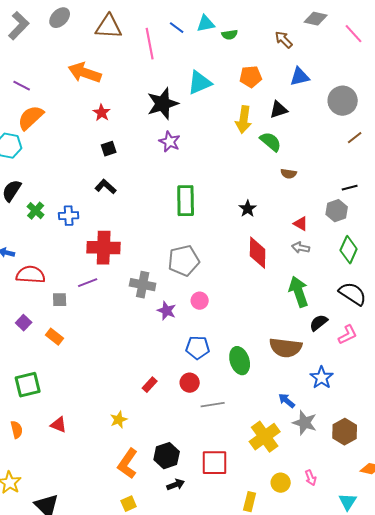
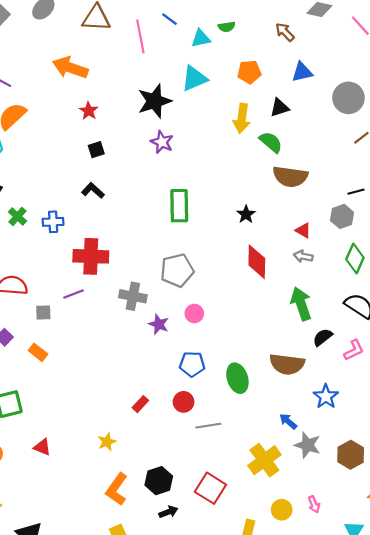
cyan triangle: (206, 24) -> (201, 39), moved
brown semicircle: (289, 174) -> (290, 177), size x2.0
red square: (215, 463) -> (210, 488), turned 32

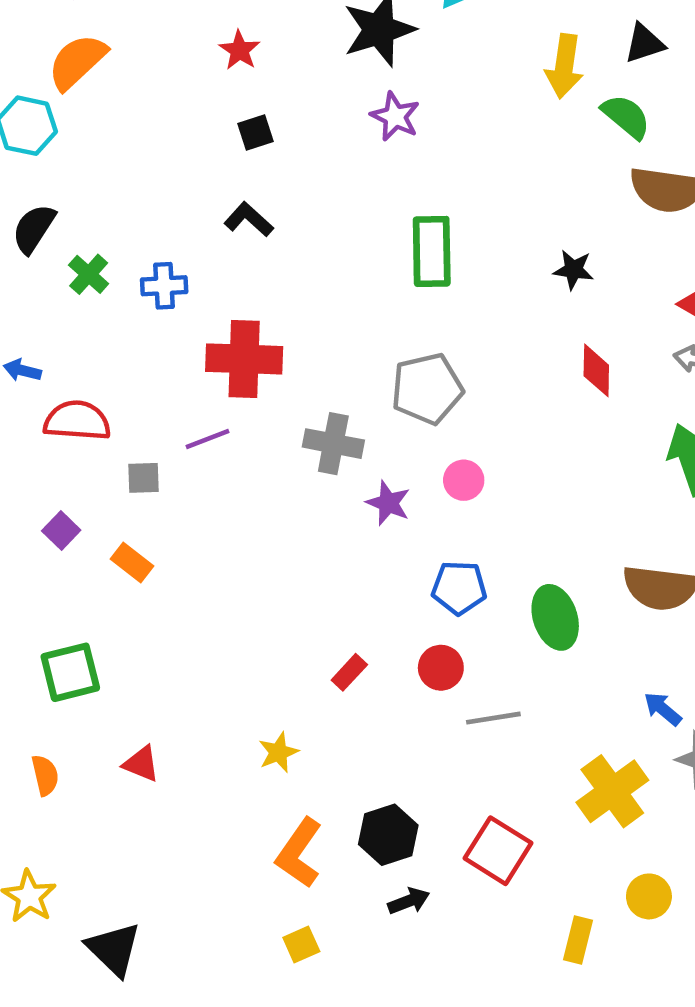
black star: (246, 214) -> (573, 270), turned -30
red diamond: (257, 262) -> (596, 370), size x0.7

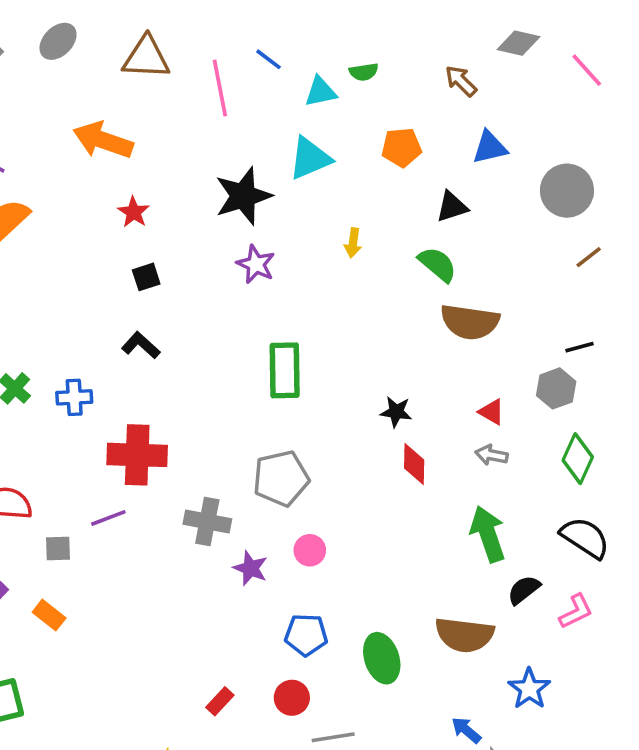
yellow arrow: (564, 66) -> (353, 243), moved, size x0.6
black star: (573, 270) -> (396, 412), moved

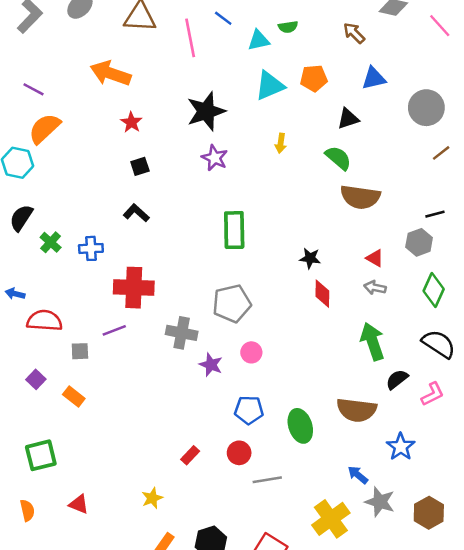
cyan triangle: (310, 158) -> (270, 86), moved

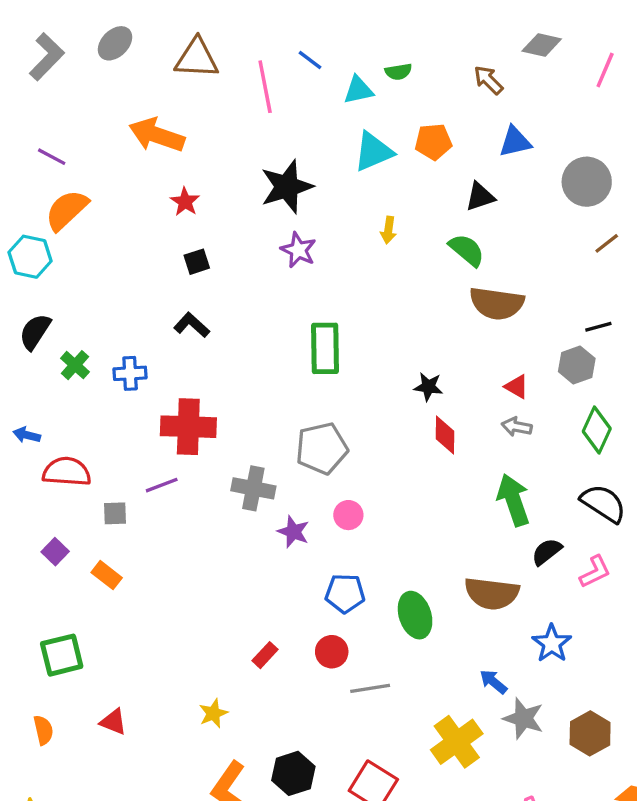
pink line: (440, 26) -> (605, 70), turned 65

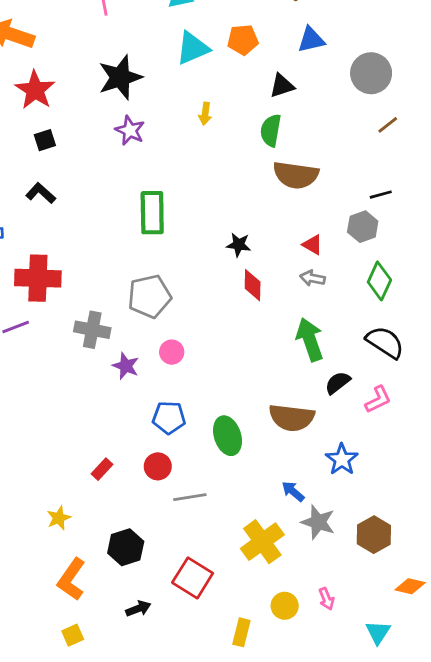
red star: (185, 202) -> (35, 90), size x1.6
green semicircle: (467, 250) -> (271, 130), turned -120
black hexagon: (293, 773) -> (126, 547), moved

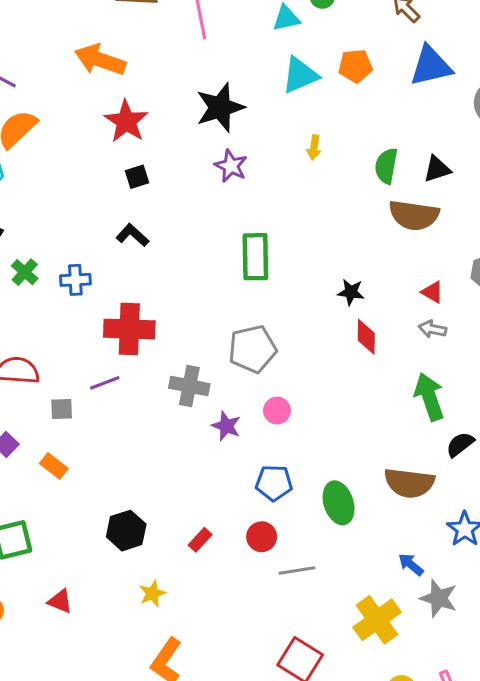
blue triangle: (311, 40) -> (431, 66), size x1.4
black triangle: (282, 86) -> (437, 169), moved
black hexagon: (126, 547) -> (126, 531), moved

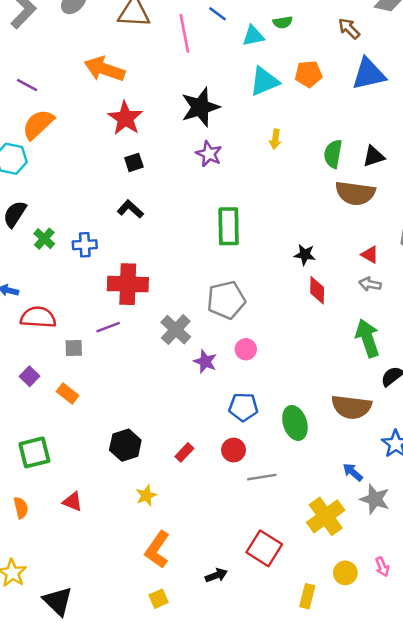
gray cross: (189, 386) -> (176, 330), turned 32

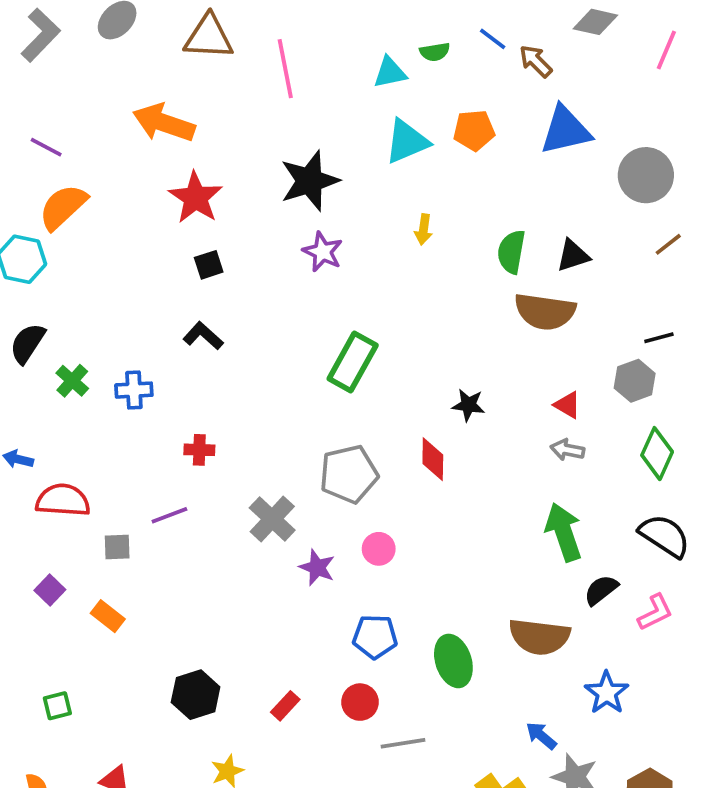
blue line: (218, 14) -> (493, 39), moved
green rectangle: (229, 226) -> (353, 362), turned 30
red cross: (128, 284) -> (199, 450), size x0.5
red diamond: (317, 290) -> (433, 459), moved
green square: (34, 452) -> (57, 706), size x0.6

